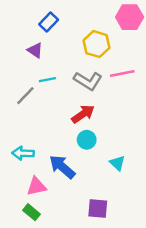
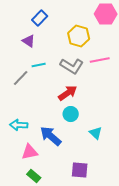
green rectangle: (31, 212) -> (34, 176), moved

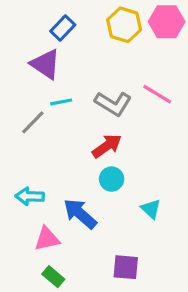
yellow hexagon: (79, 36) -> (124, 25), moved
purple triangle: (29, 41) -> (45, 64), size x1.5
pink line: (100, 60) -> (157, 94), turned 42

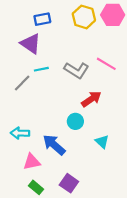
blue rectangle: (63, 28) -> (42, 19), turned 35
red arrow: (107, 146) -> (91, 99), moved
purple square: (126, 267) -> (69, 183), moved, turned 30

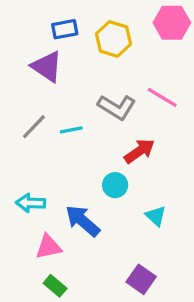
yellow hexagon: (84, 17) -> (113, 39), moved
cyan line: (41, 69) -> (71, 130), moved
purple square: (69, 183) -> (141, 279), moved

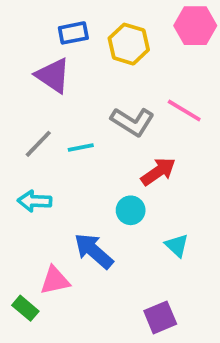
cyan arrow: (31, 203) -> (35, 201), moved
purple square: (141, 279) -> (160, 317), turned 32
green rectangle: (55, 286) -> (25, 308), moved

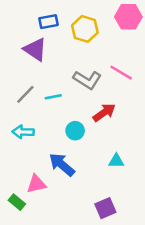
cyan circle: (131, 210) -> (75, 131), moved
cyan triangle: (177, 245) -> (116, 161), turned -42

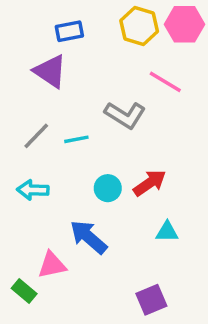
yellow hexagon: (85, 29) -> (139, 26), moved
pink line: (121, 73) -> (165, 82), moved
red arrow: (104, 112) -> (150, 183), moved

